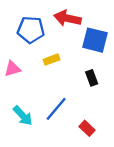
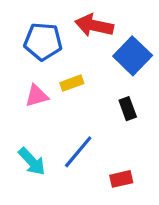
blue square: (95, 40) -> (133, 56), turned 30
pink triangle: (12, 69) -> (37, 96), moved
red rectangle: (87, 128) -> (121, 179), turned -56

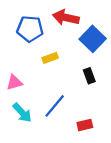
pink triangle: (37, 96) -> (14, 82), moved

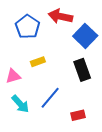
blue pentagon: (30, 29) -> (27, 27), turned 30
yellow rectangle: (50, 58) -> (38, 62), moved
black rectangle: (89, 76) -> (82, 70), size x1.5

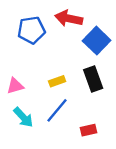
blue pentagon: (27, 27) -> (31, 30), turned 30
yellow rectangle: (38, 62) -> (57, 81), moved

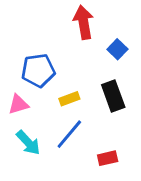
red arrow: (69, 18) -> (83, 22), turned 68
blue pentagon: (31, 30) -> (38, 70), moved
blue square: (97, 41) -> (117, 49), size x0.6

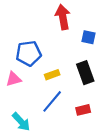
blue square: (117, 49) -> (88, 37), turned -32
cyan arrow: (28, 143) -> (21, 122), moved
red rectangle: (108, 158) -> (83, 110), moved

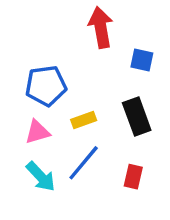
pink triangle: (14, 79) -> (37, 132), moved
red rectangle: (83, 110) -> (133, 177), turned -64
cyan arrow: (21, 122) -> (41, 177), moved

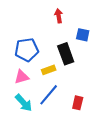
red arrow: (101, 27) -> (59, 16), size x0.6
black rectangle: (137, 117) -> (66, 54), moved

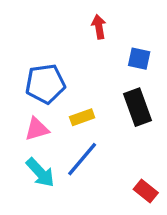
black rectangle: (66, 54) -> (137, 107), moved
red rectangle: (78, 103) -> (146, 191), moved, turned -64

